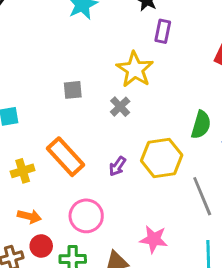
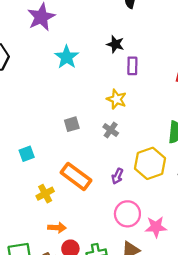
yellow star: (135, 69) -> (117, 99), size x0.7
pink circle: (86, 216) -> (127, 214), moved

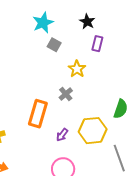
gray square: (72, 124) -> (54, 45), moved, turned 32
orange rectangle: (76, 176) -> (38, 114), moved, turned 56

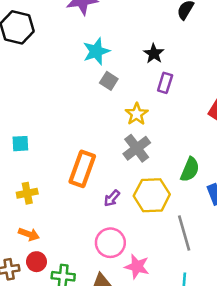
gray cross: (66, 94) -> (137, 148), moved, size x1.5

